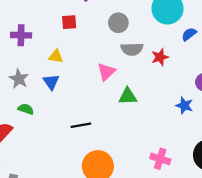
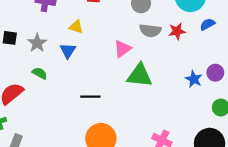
red star: (160, 57) -> (177, 31), moved
green triangle: (128, 96) -> (140, 75), size x1.4
blue star: (184, 105) -> (194, 79), moved

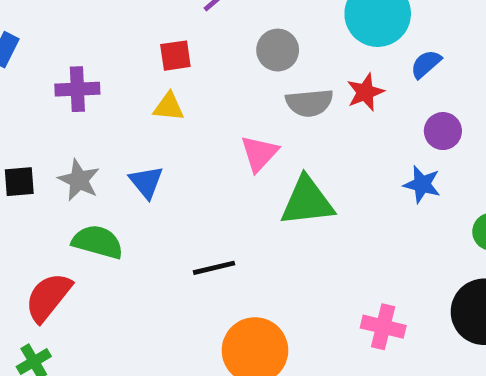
yellow triangle: (76, 27) -> (169, 107), moved
green semicircle: (40, 73) -> (98, 242), size x1.5
purple circle: (215, 73) -> (443, 131), moved

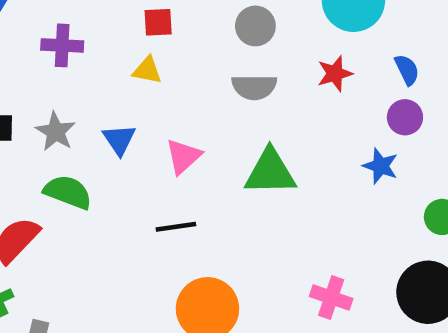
blue semicircle: (426, 64) -> (407, 70), moved, turned 100
gray semicircle: (309, 103) -> (254, 87), moved
pink triangle: (259, 153) -> (183, 156), moved

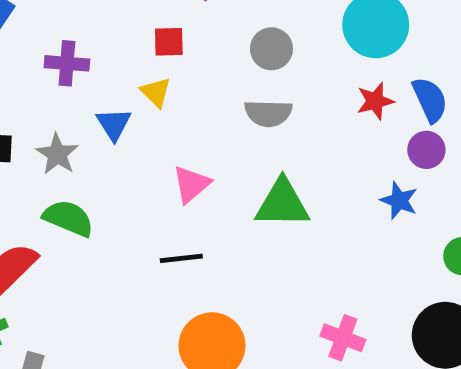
yellow triangle: (147, 70) -> (156, 92), turned 32
blue semicircle: (407, 70) -> (430, 100), size x1.4
red star: (335, 74) -> (375, 101), moved
blue triangle: (119, 140) -> (114, 124), moved

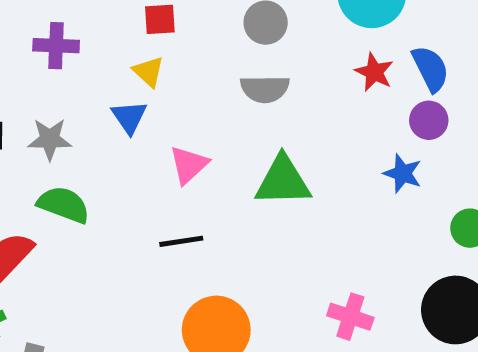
red star: (375, 101) -> (374, 72), turned -30
blue triangle: (114, 124) -> (129, 117), moved
gray star: (57, 154) -> (50, 139), turned -30

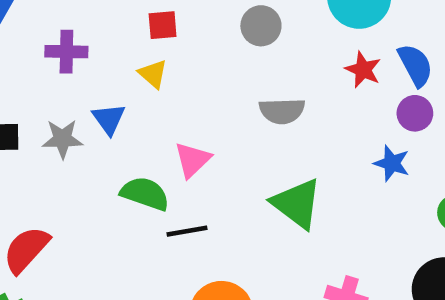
gray semicircle: (265, 89) -> (282, 111), moved
blue triangle: (129, 117) -> (109, 119), moved
green triangle: (283, 181) -> (297, 203), moved, turned 40
green semicircle: (64, 205) -> (145, 194), moved

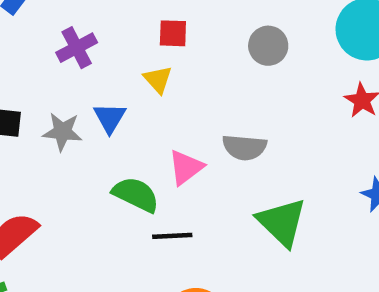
purple cross: (66, 52) -> (77, 48), turned -36
gray semicircle: (282, 111) -> (244, 147), moved

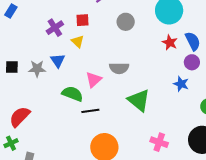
purple cross: (77, 48) -> (55, 28), moved

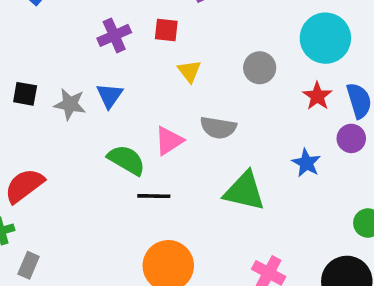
gray circle: (126, 22) -> (260, 68), moved
yellow triangle: (78, 41) -> (189, 71), moved
blue star: (181, 84) -> (306, 163), moved
green triangle: (139, 100) -> (244, 191), turned -35

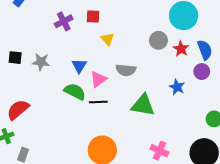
gray circle: (260, 68) -> (158, 40), moved
blue triangle: (109, 96) -> (79, 66), moved
black line: (154, 196) -> (98, 102), moved

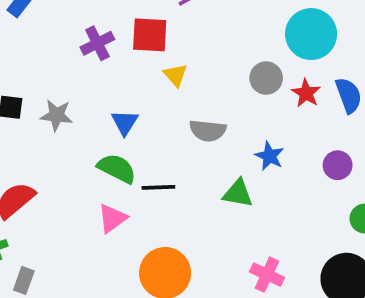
red square: (93, 16) -> (150, 35), size x1.5
purple circle: (202, 72) -> (338, 165), moved
pink triangle: (98, 79) -> (112, 218), moved
blue star: (177, 87) -> (269, 156), moved
green triangle: (143, 105) -> (238, 193), size x0.7

